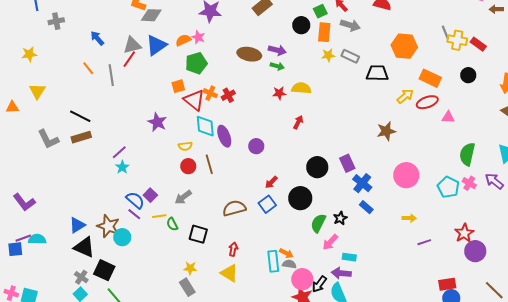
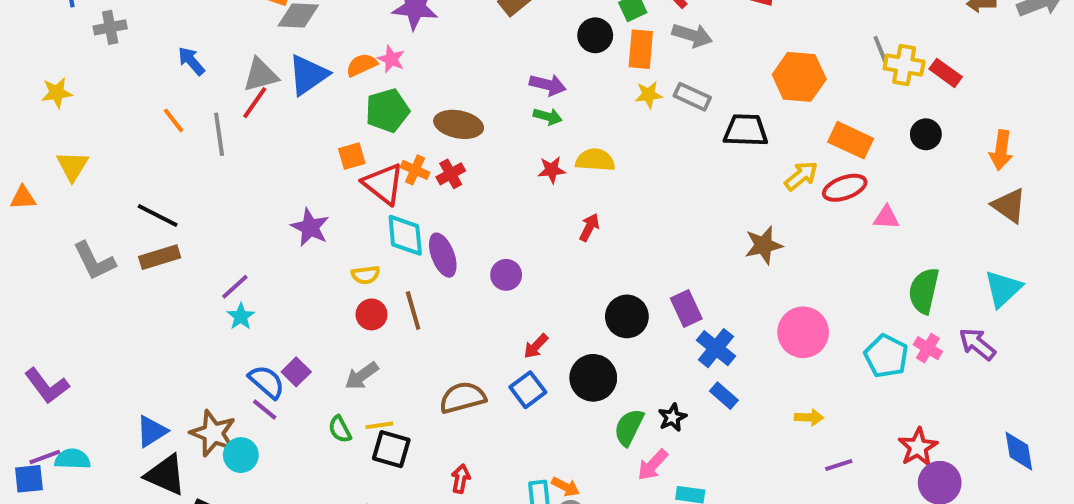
brown ellipse: (249, 54) -> (459, 124), moved
yellow line: (159, 216) -> (379, 425), moved

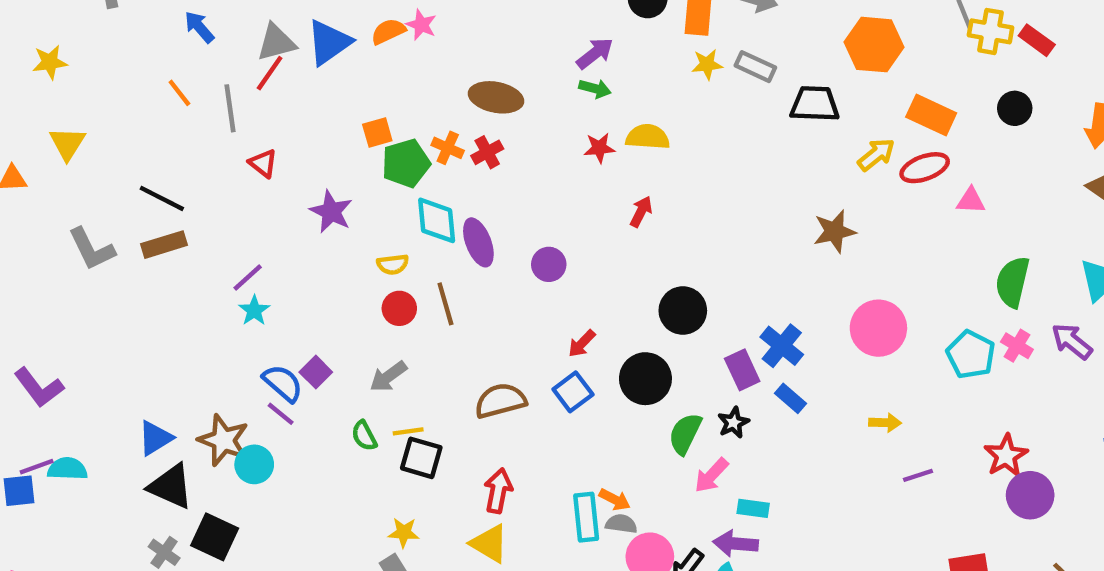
purple arrow: (548, 85) -> (595, 53), turned -52
green pentagon: (387, 111) -> (406, 163), moved
red triangle: (383, 184) -> (263, 163), moved, size x0.6
purple rectangle: (686, 309) -> (742, 370), moved
red arrow: (461, 479) -> (498, 491), size x1.4

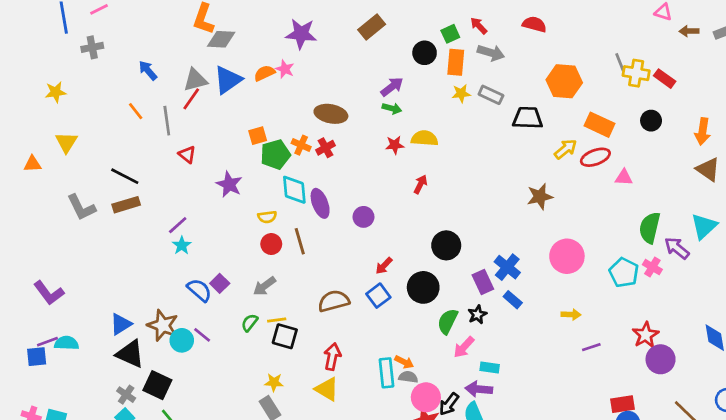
purple arrow: (1072, 341) -> (677, 248), moved
purple line: (281, 414) -> (202, 335), moved
green semicircle: (364, 436) -> (250, 323), turned 66

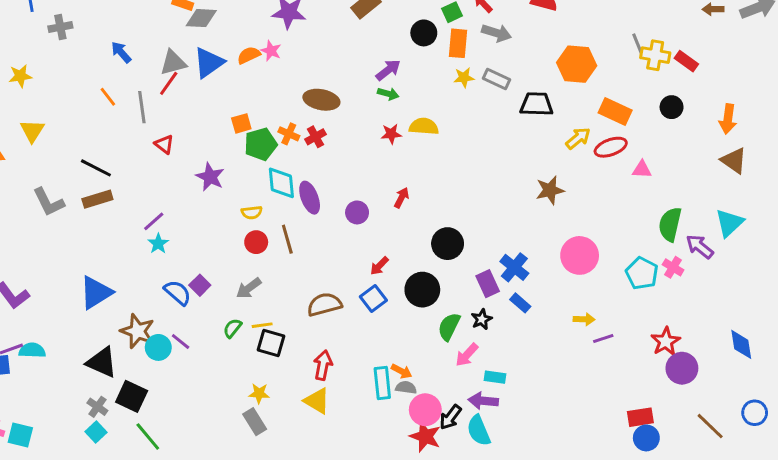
red arrow: (420, 184) -> (402, 198), moved
blue triangle: (121, 324) -> (96, 293), moved, size x1.4
purple line: (591, 347) -> (603, 339), moved

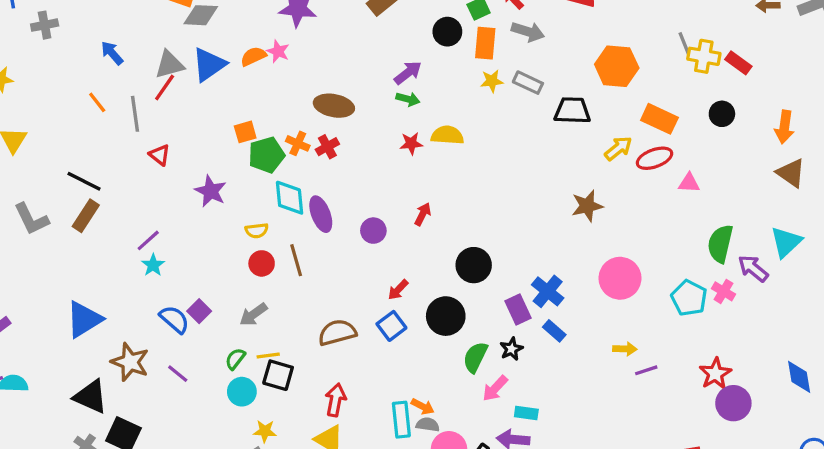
brown rectangle: (97, 199) -> (86, 216), turned -40
cyan circle: (158, 347) -> (242, 392), moved

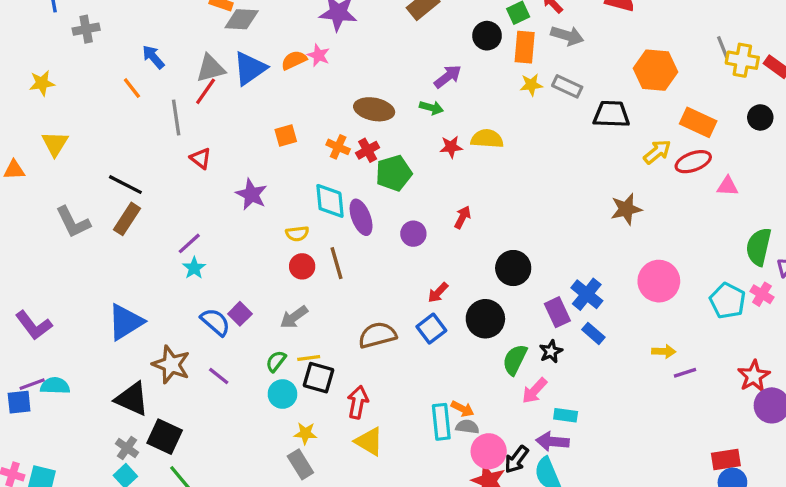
green arrow: (408, 99) -> (431, 108), moved
orange line: (97, 102) -> (132, 88), moved
green pentagon: (267, 155) -> (394, 173), moved
red arrow: (336, 400) -> (358, 402), moved

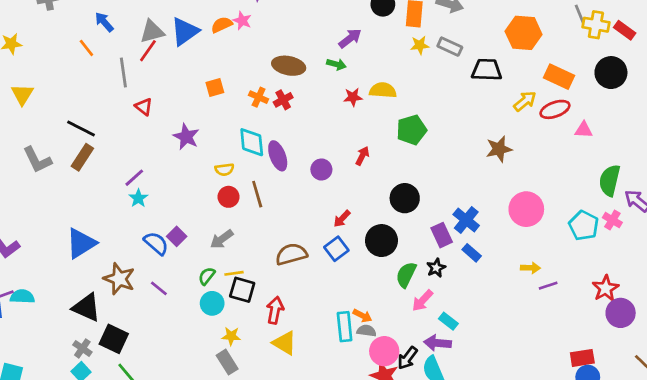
black circle: (760, 117) -> (611, 73), size x1.5
green pentagon: (394, 173) -> (412, 130), moved
cyan rectangle: (566, 415) -> (448, 321), turned 30

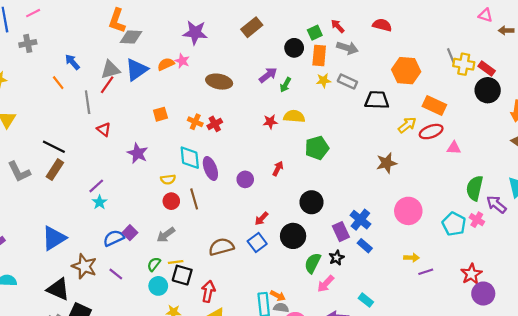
green arrow: (336, 64) -> (285, 85), moved, turned 104
brown ellipse: (289, 66) -> (219, 82), moved
black circle: (611, 73) -> (488, 90), moved
blue semicircle: (156, 243) -> (114, 238), turned -66
cyan rectangle: (448, 321) -> (366, 300), moved

